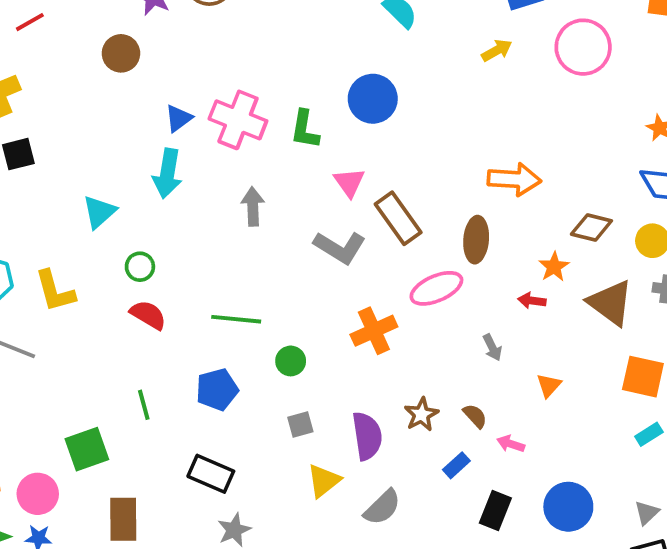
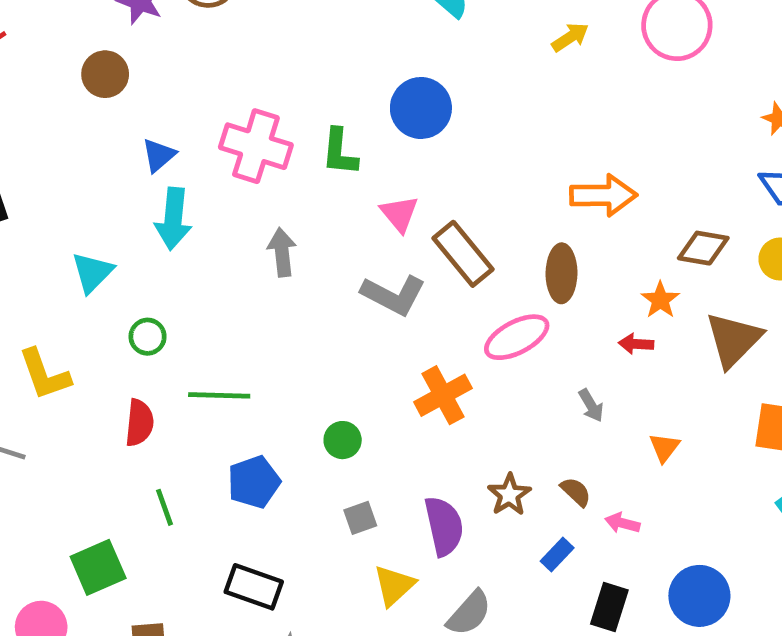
blue triangle: (179, 118) -> (159, 155), moved
brown triangle: (610, 303) -> (733, 340), turned 42
red semicircle: (148, 315) -> (139, 423), moved, turned 69
green line: (236, 319) -> (219, 395), moved

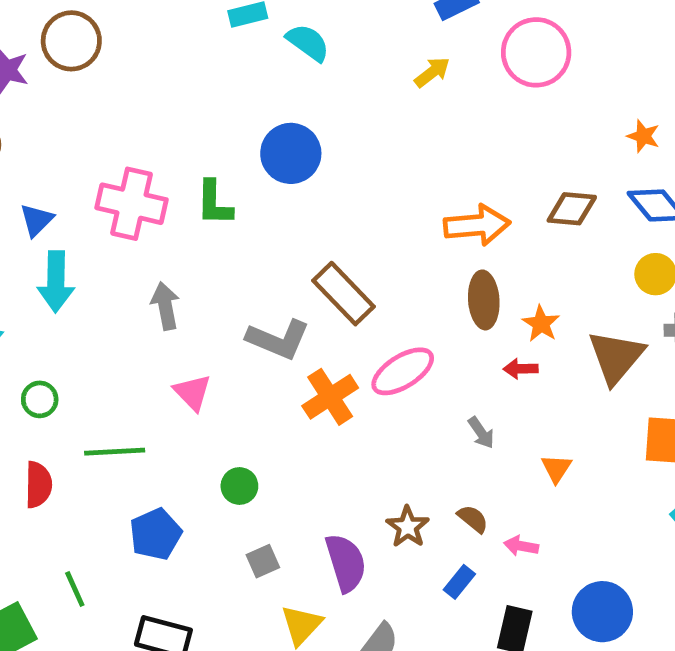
pink triangle: (399, 214) -> (192, 392), moved
brown diamond: (703, 248) -> (572, 209), moved
brown ellipse: (562, 273) -> (484, 300), moved
orange cross: (443, 395) -> (330, 397), moved
green line: (165, 507) -> (75, 589), moved

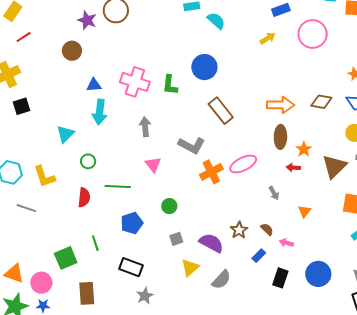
blue triangle: (37, 220) -> (94, 85), turned 35
brown rectangle: (343, 294) -> (221, 111), moved
purple semicircle: (346, 563) -> (211, 243), turned -50

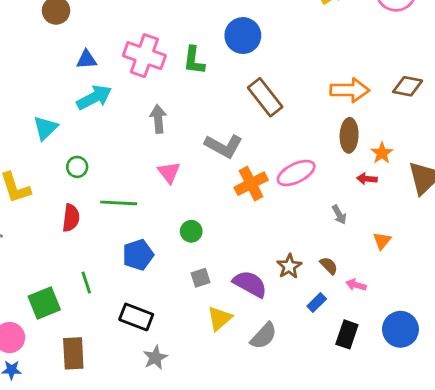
cyan arrow: (100, 112) -> (94, 97), turned -125

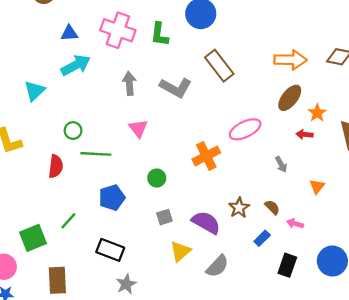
brown ellipse: (349, 135) -> (290, 98), turned 36
gray L-shape: (224, 146) -> (176, 88), moved
green circle: (77, 167) -> (73, 131), moved
orange cross: (251, 184) -> (206, 156), moved
green line: (86, 283) -> (68, 221), turned 60

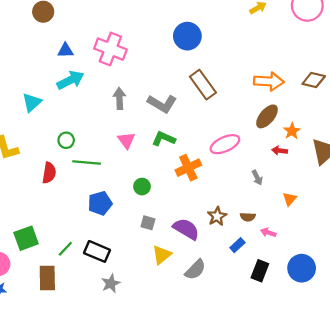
green L-shape: (159, 34) -> (164, 139), moved, turned 105
brown semicircle: (272, 207) -> (248, 217), turned 136
gray square: (164, 217) -> (148, 223), turned 32
green line: (68, 221) -> (65, 249), moved

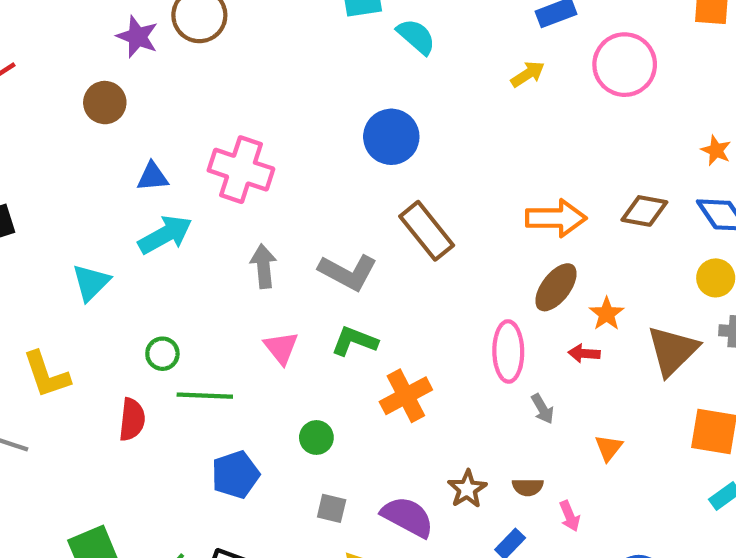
pink ellipse: (225, 144) -> (508, 351), moved, turned -64
pink arrow: (268, 233) -> (570, 516), turned -128

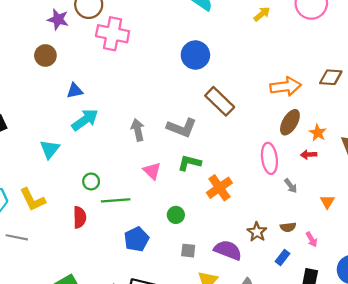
pink cross: (241, 170) -> (113, 34), moved

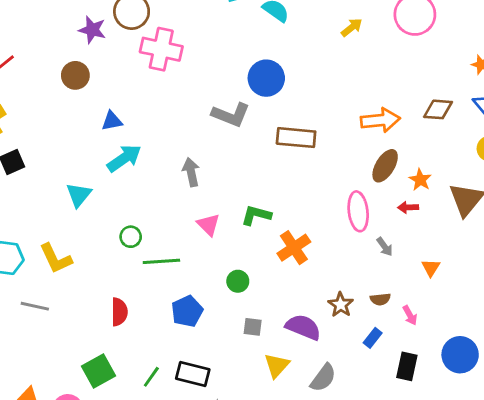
brown rectangle: (220, 101) -> (296, 138), turned -40
gray L-shape: (182, 128) -> (231, 115), moved
red semicircle: (80, 217) -> (119, 312), moved

